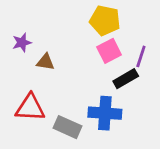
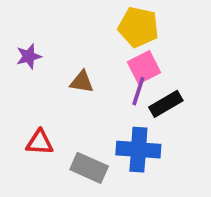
purple line: (141, 56) -> (138, 91), moved
brown triangle: (45, 62) -> (82, 82), moved
red triangle: (30, 108) -> (40, 142), size x0.7

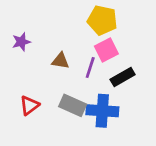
purple line: (138, 91) -> (90, 68), moved
red triangle: (40, 142) -> (29, 105), turned -40
gray rectangle: (89, 168) -> (73, 105), moved

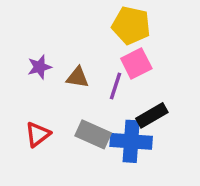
purple star: (21, 42) -> (39, 67), moved
black rectangle: (123, 77) -> (152, 115), moved

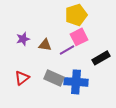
yellow pentagon: (131, 25) -> (76, 15), turned -30
purple line: (116, 86) -> (67, 50), turned 42
black rectangle: (152, 115) -> (101, 58), moved

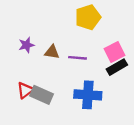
pink square: (79, 37) -> (115, 52), moved
purple line: (67, 50) -> (77, 58), turned 35
gray rectangle: (54, 78) -> (42, 95), moved

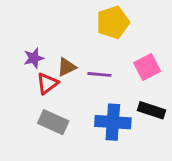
brown triangle: (52, 52) -> (67, 67), turned -35
black rectangle: (117, 67) -> (152, 110), moved, turned 48
red triangle: (25, 90) -> (47, 83), moved

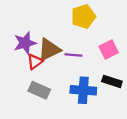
purple star: (34, 58) -> (25, 43), size x1.5
brown triangle: (67, 67) -> (49, 50), size x1.6

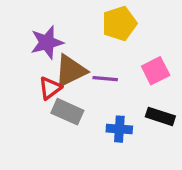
purple star: (25, 43) -> (47, 42), moved
gray rectangle: (39, 90) -> (67, 112), moved
blue cross: (83, 90) -> (119, 129), size x0.7

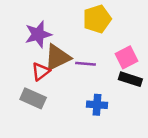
gray rectangle: (67, 112) -> (33, 98), moved
black rectangle: (160, 116) -> (130, 79), moved

